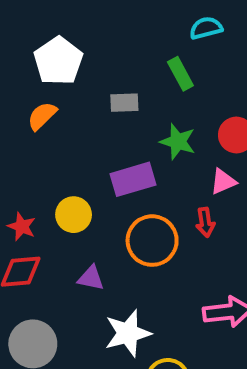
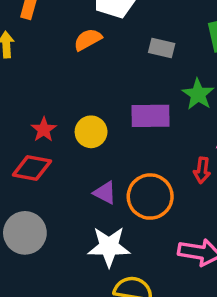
orange circle: (152, 241) -> (150, 197), moved
purple triangle: (91, 278) -> (105, 193), moved

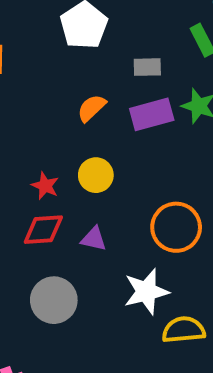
orange semicircle: (88, 40) -> (92, 108), moved
purple rectangle: (150, 116) -> (152, 114), moved
purple triangle: (105, 193) -> (94, 239), moved

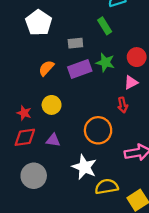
white star: (146, 292) -> (84, 167), turned -30

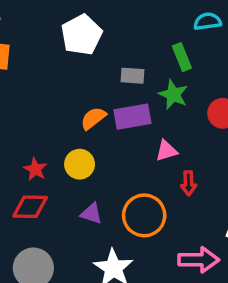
green star: (105, 62) -> (173, 95), moved
orange semicircle: (46, 68) -> (93, 118), moved
pink triangle: (131, 82) -> (166, 151), moved
purple triangle: (53, 140) -> (91, 214), moved

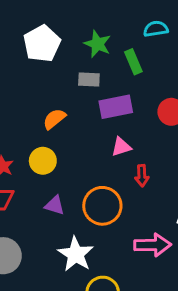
green star: (173, 95) -> (97, 44), moved
purple rectangle: (132, 117) -> (116, 107), moved

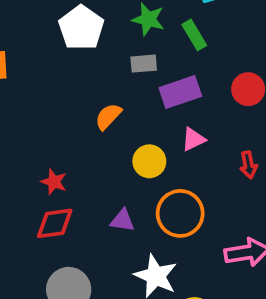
yellow circle: (43, 161) -> (149, 161), moved
red arrow: (142, 176) -> (248, 165), moved

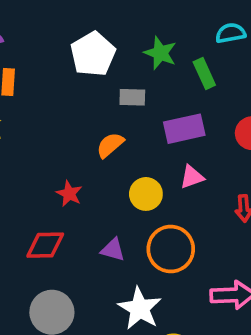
gray rectangle: (144, 64) -> (132, 97), moved
red star: (54, 182) -> (69, 194), moved

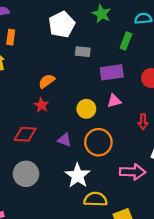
green star: (160, 53) -> (102, 14), moved
green rectangle: (204, 74) -> (126, 41), turned 42
orange semicircle: (110, 145) -> (47, 81), moved

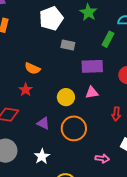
orange semicircle: (47, 81) -> (32, 68), turned -126
pink arrow: (133, 172) -> (102, 158), size x0.6
white star: (78, 176) -> (42, 156), moved, size x0.7

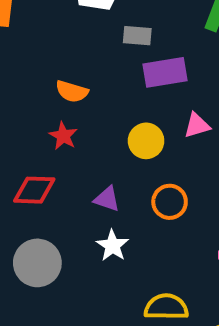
purple rectangle: (92, 66) -> (165, 72), moved
orange circle: (74, 128) -> (170, 202), size x0.7
white star: (42, 156) -> (112, 246), moved

